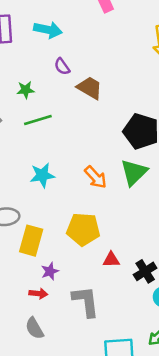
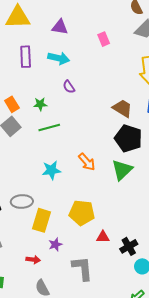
brown trapezoid: (90, 88) -> (122, 108), moved
orange arrow: (96, 177) -> (87, 162), moved
red arrow: (38, 293) -> (33, 260), moved

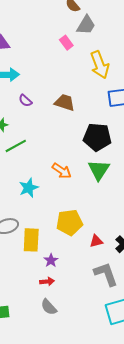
pink rectangle: (104, 39) -> (66, 43), moved
brown trapezoid: (122, 108) -> (65, 103), moved
red arrow: (33, 260) -> (47, 281), moved
gray L-shape: (82, 268) -> (106, 274), moved

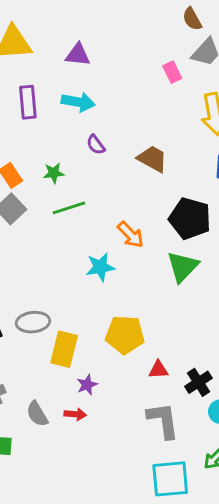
orange arrow: (62, 171) -> (131, 235), moved
cyan star: (29, 188) -> (100, 267), moved
gray semicircle: (49, 307) -> (37, 414), moved

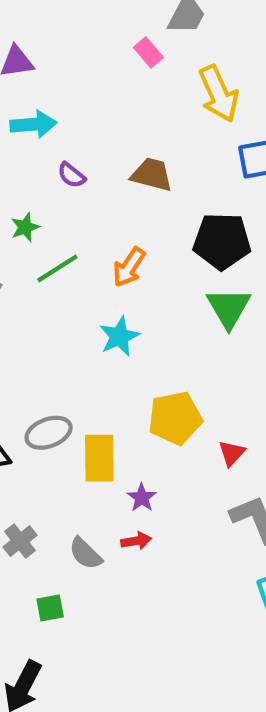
orange arrow: (131, 235) -> (129, 267), moved, turned 92
red triangle: (158, 370) -> (232, 453), turned -30

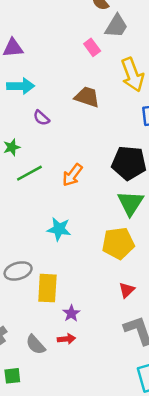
brown trapezoid: (152, 175) -> (87, 97), moved
cyan star: (119, 336) -> (59, 229), moved, turned 30
yellow pentagon: (175, 418) -> (118, 243), moved

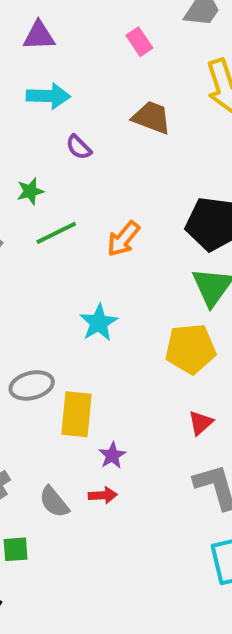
pink rectangle: (92, 47) -> (139, 42), moved
cyan star: (59, 229) -> (99, 323), turned 30

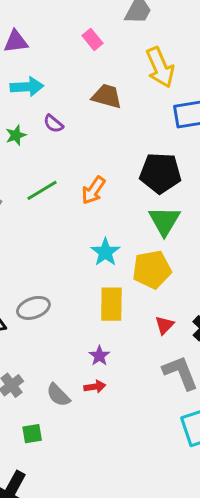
green star: (30, 191) -> (16, 135), moved
cyan star: (99, 323) -> (105, 252), moved
yellow rectangle: (76, 414) -> (111, 304), moved

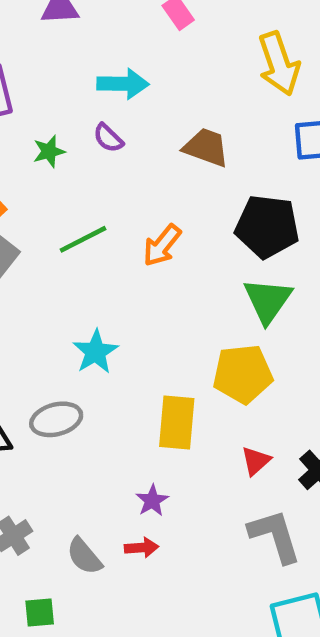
cyan arrow: (27, 87) -> (123, 84), moved
brown trapezoid: (107, 96) -> (206, 147), moved
cyan star: (105, 252) -> (95, 352), moved

